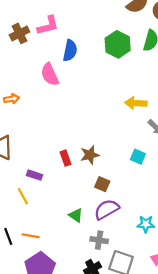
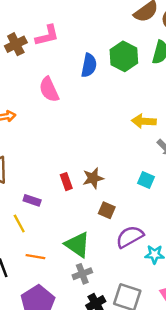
blue semicircle: (70, 50) -> (89, 65), moved
purple semicircle: (107, 209) -> (130, 237), moved
green triangle: (76, 215) -> (77, 245), size x1.6
orange line: (31, 236) -> (35, 257), moved
gray cross: (99, 240) -> (82, 274), moved, turned -30

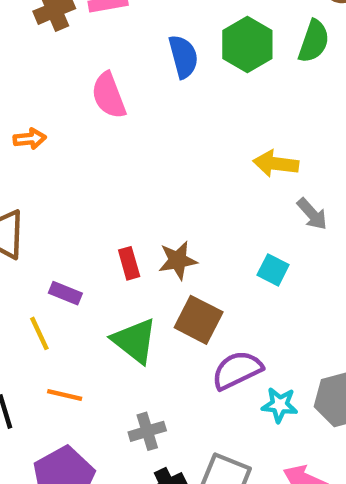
blue semicircle: (89, 65) -> (183, 57), turned -30
brown square: (107, 210) -> (199, 320), size x1.5
green triangle: (77, 245) -> (135, 341), moved

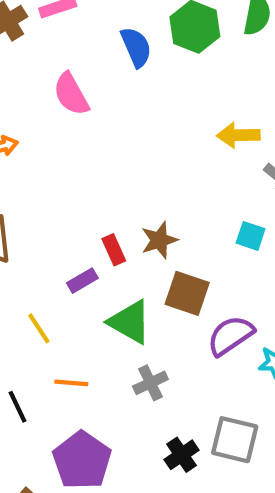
purple rectangle: (65, 293) -> (82, 281), moved, turned -44
gray cross: (147, 431) -> (150, 383), moved

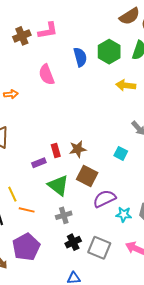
yellow arrow: (238, 135) -> (126, 85), moved
yellow line: (39, 328) -> (12, 194), moved
black cross: (182, 455) -> (73, 242), moved

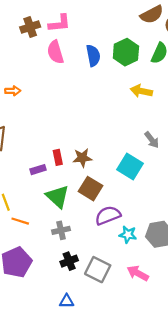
pink semicircle: (47, 75) -> (55, 52), moved
cyan square: (121, 153) -> (130, 166), size x1.6

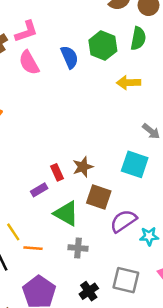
gray cross: (61, 230) -> (78, 248), turned 30
black cross: (69, 261) -> (89, 291), moved

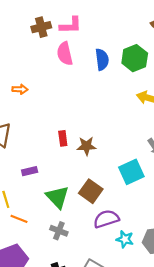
cyan square: (135, 164) -> (131, 172), turned 30
brown star: (83, 167) -> (86, 146), moved
red rectangle: (57, 172) -> (63, 138), moved
purple rectangle: (39, 190) -> (30, 171), moved

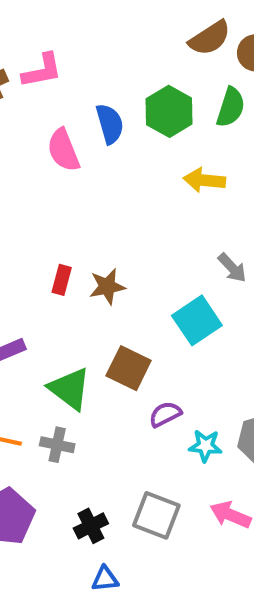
pink semicircle: (65, 54) -> (63, 150), moved
red rectangle: (63, 138) -> (62, 280), turned 32
purple semicircle: (106, 219) -> (165, 414), size x0.7
gray cross: (59, 231) -> (57, 445), moved

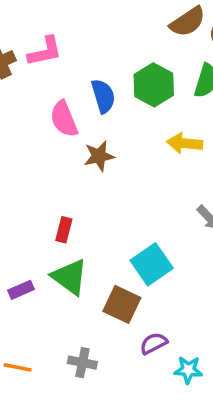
brown star: (107, 287) -> (99, 156), moved
cyan square: (197, 320) -> (152, 264), moved
green triangle: (70, 389) -> (70, 277), moved
gray cross: (57, 445) -> (82, 363), moved

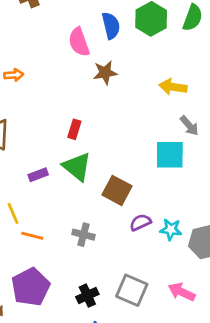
yellow arrow: (185, 143) -> (173, 87), moved
cyan square: (152, 264) -> (170, 155), moved, turned 32
cyan star: (188, 370) -> (171, 229), moved

